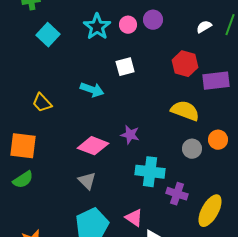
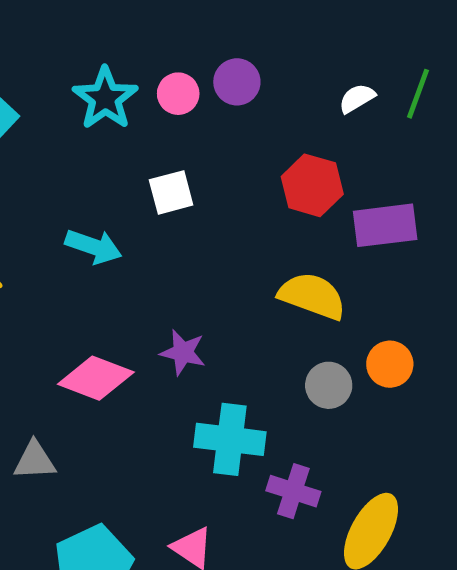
gray triangle: (87, 181) -> (35, 461), moved, turned -48

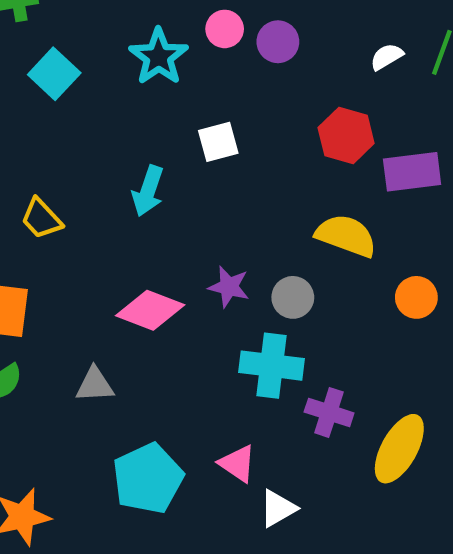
pink circle: (178, 94) -> (225, 29), moved
cyan arrow: (93, 247) -> (148, 191), turned 90
gray circle: (329, 385) -> (293, 297), moved

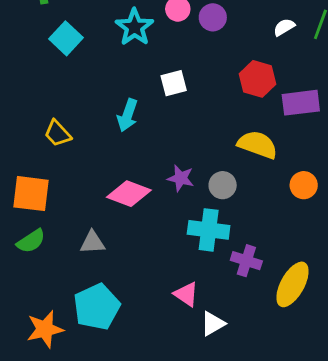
cyan pentagon: (148, 478) -> (97, 307), moved

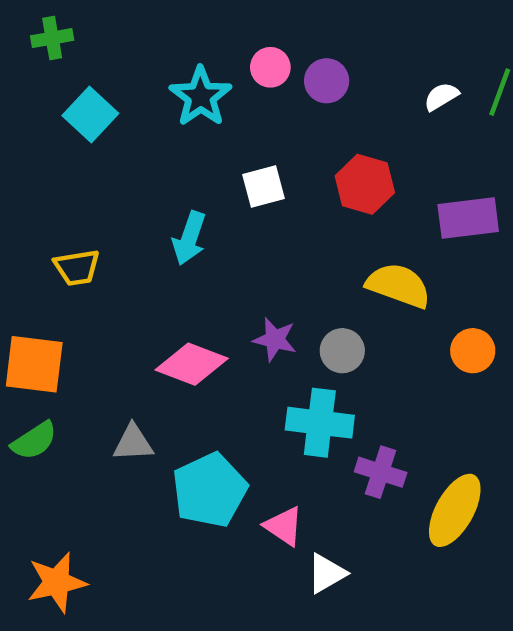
red hexagon: (258, 79) -> (365, 184), moved
yellow trapezoid: (58, 133) -> (77, 267), turned -56
cyan pentagon: (97, 307) -> (210, 490), moved

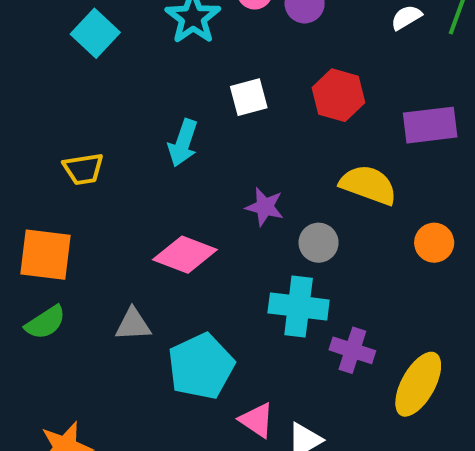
purple star: (275, 339) -> (265, 207), moved
pink triangle: (284, 526) -> (257, 420), moved

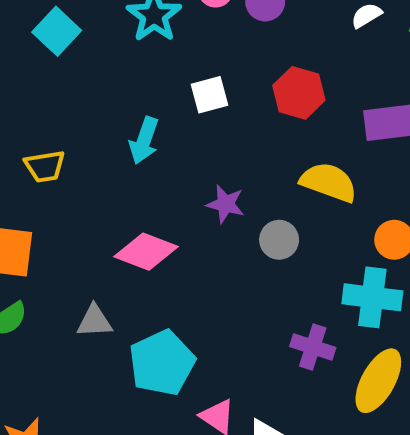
cyan cross: (299, 306) -> (372, 297), moved

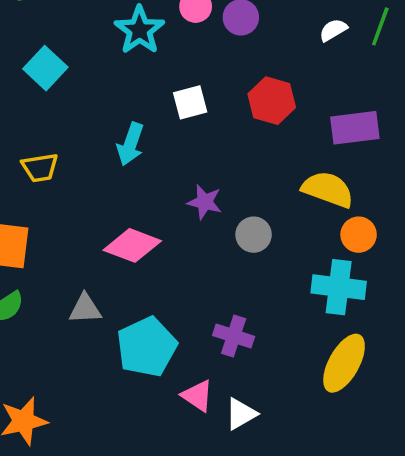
cyan square: (57, 31) -> (45, 68), moved
yellow semicircle: (329, 182) -> (328, 189), moved
purple cross: (313, 347) -> (234, 336), moved

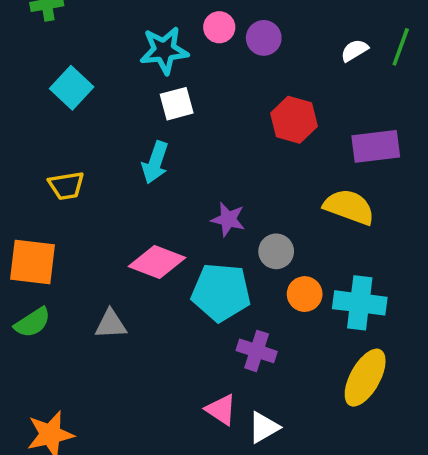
cyan star: (139, 30) -> (164, 50), turned 30
white square: (190, 102) -> (177, 104), moved
orange circle: (359, 235) -> (305, 294), moved
cyan pentagon: (147, 347) -> (221, 292), moved, turned 30

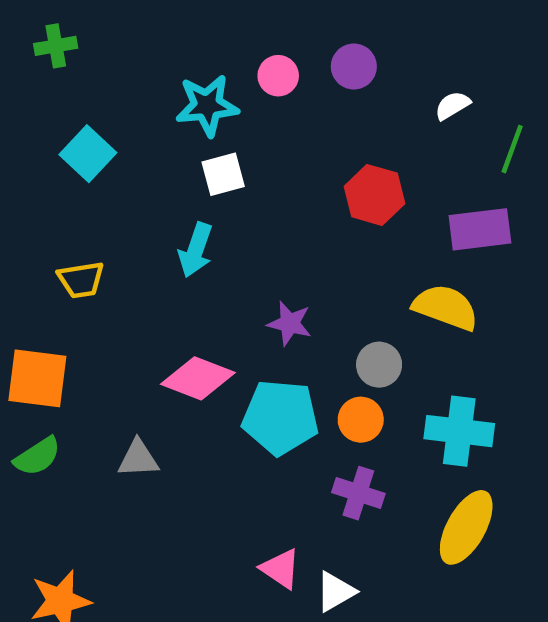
purple circle: (264, 38) -> (354, 67), moved
green line: (401, 47) -> (512, 149), moved
gray circle: (276, 251) -> (379, 365), moved
orange circle: (305, 294) -> (361, 420), moved
purple cross: (257, 351) -> (358, 493), moved

